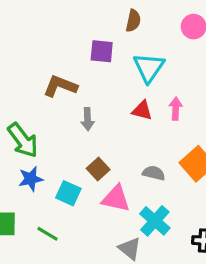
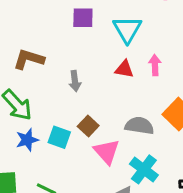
brown L-shape: (60, 86) -> (29, 59), moved
gray semicircle: (154, 173) -> (139, 126), size x1.4
cyan square: (68, 193) -> (59, 137), moved
pink triangle: (116, 198) -> (107, 152), turned 40

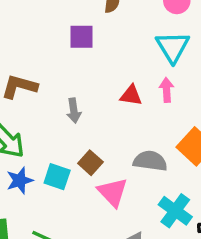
cyan triangle: (127, 29) -> (173, 47), moved
cyan cross: (144, 169) -> (175, 211), moved

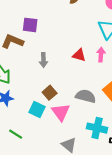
purple square: (81, 37) -> (30, 25), moved
cyan square: (57, 177) -> (37, 110), moved
cyan cross: (175, 211) -> (97, 128), turned -30

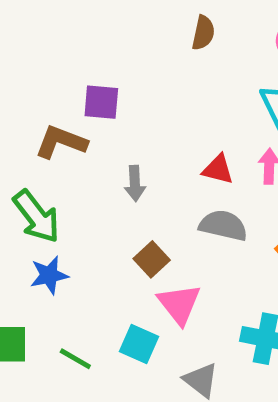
gray semicircle: (86, 96) -> (223, 225), moved
cyan square: (37, 110) -> (139, 344), moved

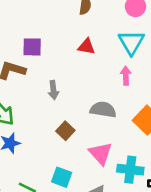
red triangle: (218, 169) -> (86, 46), moved
pink triangle: (179, 304) -> (101, 153), moved

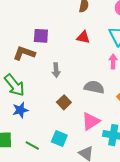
pink triangle: (101, 153) -> (91, 121), turned 36

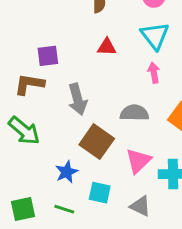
gray arrow: (56, 70) -> (78, 99), size x1.5
brown square: (64, 102) -> (97, 142), size x1.6
blue star: (20, 110) -> (67, 172), moved

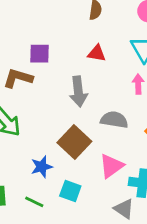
gray arrow: (78, 99) -> (78, 92), moved
gray triangle: (140, 206) -> (124, 209), moved

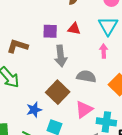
purple square: (39, 54) -> (50, 31), moved

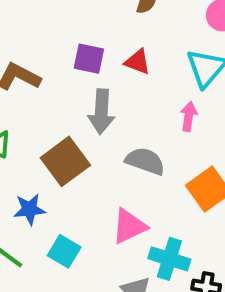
brown square: (58, 92) -> (65, 161), moved

